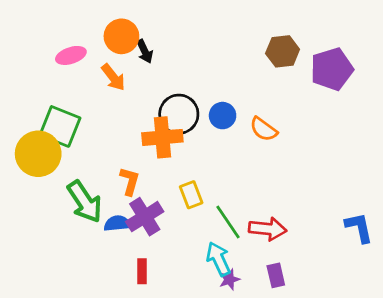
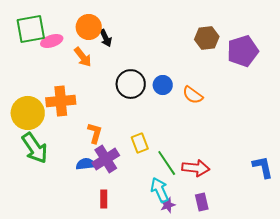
green square: (60, 126) -> (31, 29), moved, turned -32
orange cross: (162, 137) -> (61, 101), moved
green arrow: (85, 202) -> (35, 148), moved

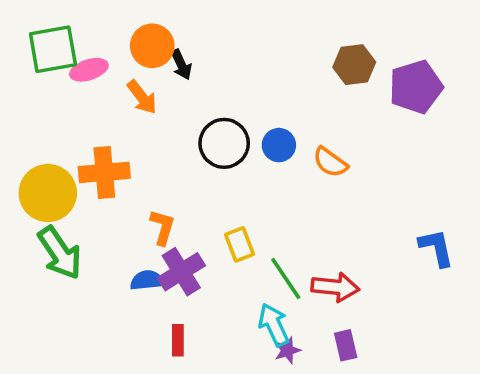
blue L-shape: (263, 167) -> (436, 248), moved

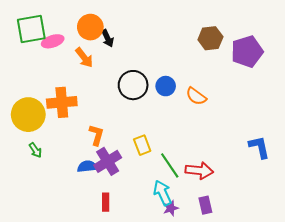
green arrow: (60, 253) -> (35, 150), size x0.5

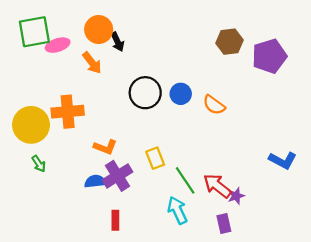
orange L-shape: (96, 135) -> (105, 147), turned 95
blue L-shape: (259, 147) -> (283, 160), turned 130
red arrow: (199, 171) -> (217, 186), turned -148
purple star: (171, 208) -> (236, 196), moved

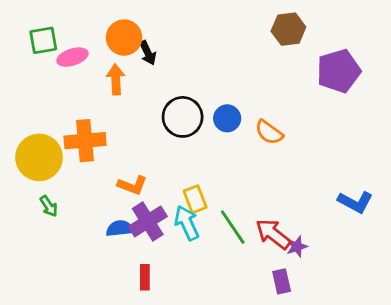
green square: (34, 32) -> (43, 40), size x0.7
brown hexagon: (229, 42) -> (288, 29), moved
orange arrow: (92, 63) -> (116, 79), turned -145
cyan arrow: (177, 210) -> (187, 223), moved

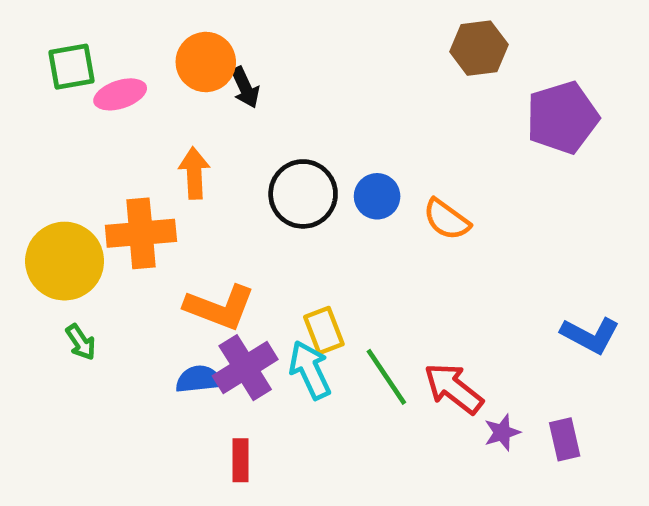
orange arrow: (116, 79) -> (194, 173), moved
orange L-shape: (132, 185) -> (220, 307), size x1.4
purple star: (297, 247) -> (502, 432), moved
purple rectangle: (282, 281) -> (565, 439), moved

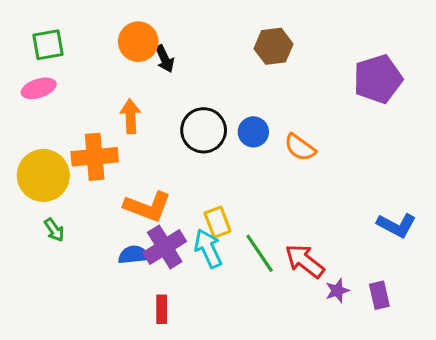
brown hexagon: (479, 48) -> (274, 46), moved
pink ellipse: (120, 94) -> (39, 88), moved

